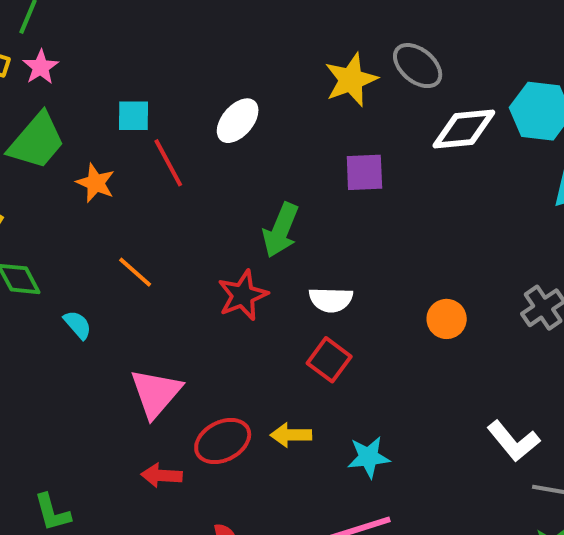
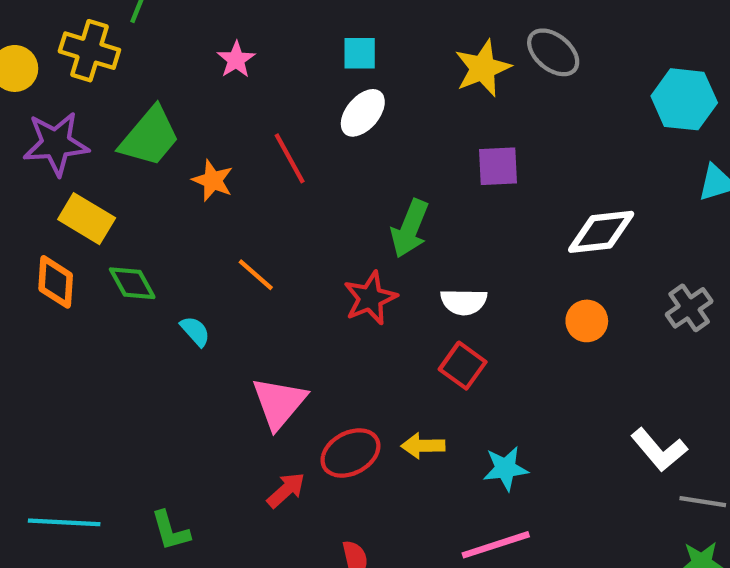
pink star: (41, 67) -> (236, 60), moved
cyan square: (133, 116) -> (360, 53), moved
white diamond: (464, 129) -> (601, 232), moved
red arrow: (162, 475) -> (286, 490), turned 135

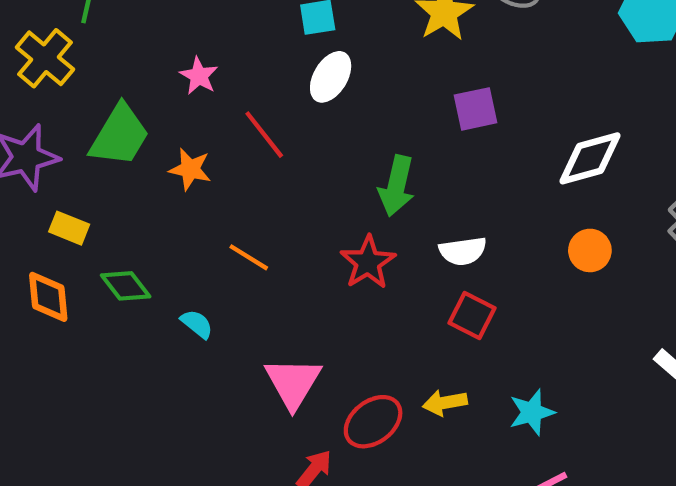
yellow cross: (89, 51) -> (45, 58), turned 32
pink star: (236, 60) -> (199, 76), moved
yellow rectangle: (87, 219) -> (69, 228), size x0.7

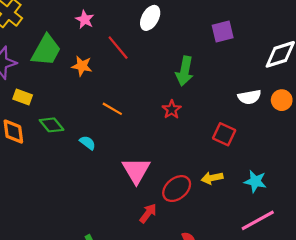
white semicircle: (463, 251) -> (249, 97), moved
red star: (368, 262) -> (172, 109), size x0.7
cyan star: (532, 412) -> (255, 181), turned 30

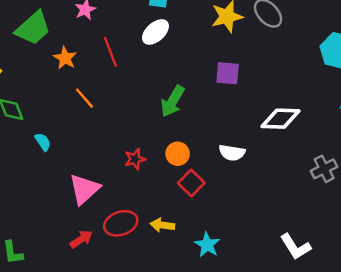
orange circle: (282, 100) -> (178, 154), moved
orange line: (112, 109) -> (84, 98), moved
red star: (172, 109) -> (135, 159), moved

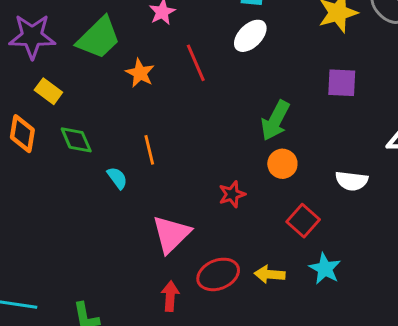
orange line: (84, 98) -> (149, 150), moved, turned 30
orange circle: (178, 154) -> (282, 164), moved
red arrow: (81, 239) -> (170, 296), turned -50
cyan star: (207, 245) -> (325, 269), moved

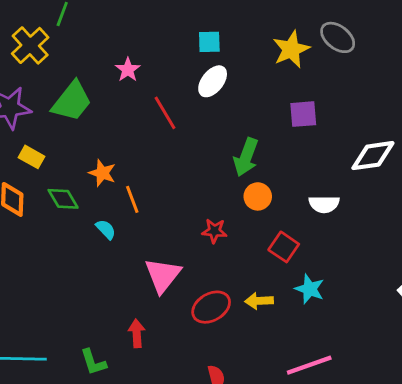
orange star: (140, 73) -> (102, 173), moved
red star: (232, 194) -> (214, 231), turned 30
red arrow: (170, 296) -> (137, 333), moved

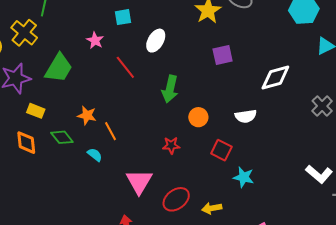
cyan square: (209, 42) -> (123, 17), moved
green arrow: (246, 157) -> (170, 89), moved
yellow arrow: (259, 301) -> (212, 208), moved

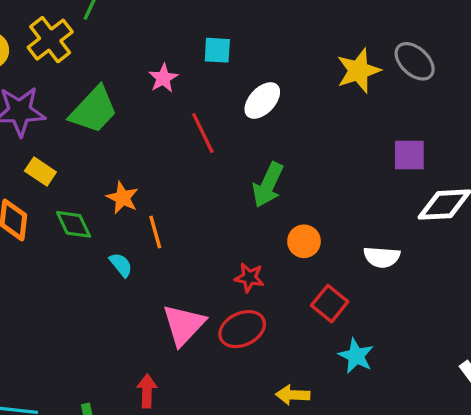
purple square: (223, 55) -> (409, 155), moved
red ellipse: (176, 199) -> (242, 329), moved

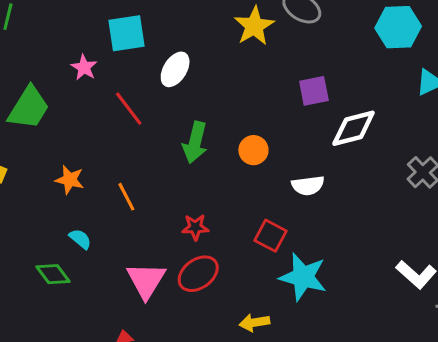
cyan square: (217, 50) -> (127, 33), size x1.5
green diamond: (74, 224) -> (53, 274), moved
orange line: (155, 232) -> (126, 197), moved
orange circle: (304, 241) -> (253, 150), moved
cyan star: (356, 356) -> (303, 277), size x1.5

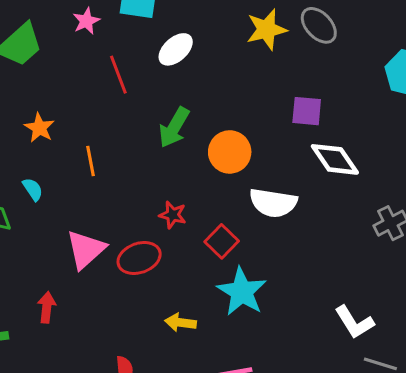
white diamond: (354, 128) -> (335, 159), turned 54
orange circle: (253, 150) -> (230, 152), size x1.4
white semicircle: (308, 186) -> (273, 203), size x1.4
red star: (195, 227) -> (173, 215), moved

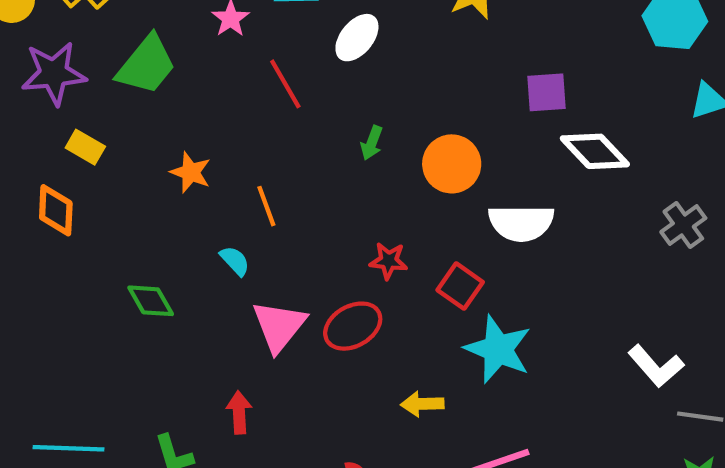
green arrow: (174, 127) -> (372, 143), size x0.6
cyan semicircle: (33, 189) -> (235, 261), moved

